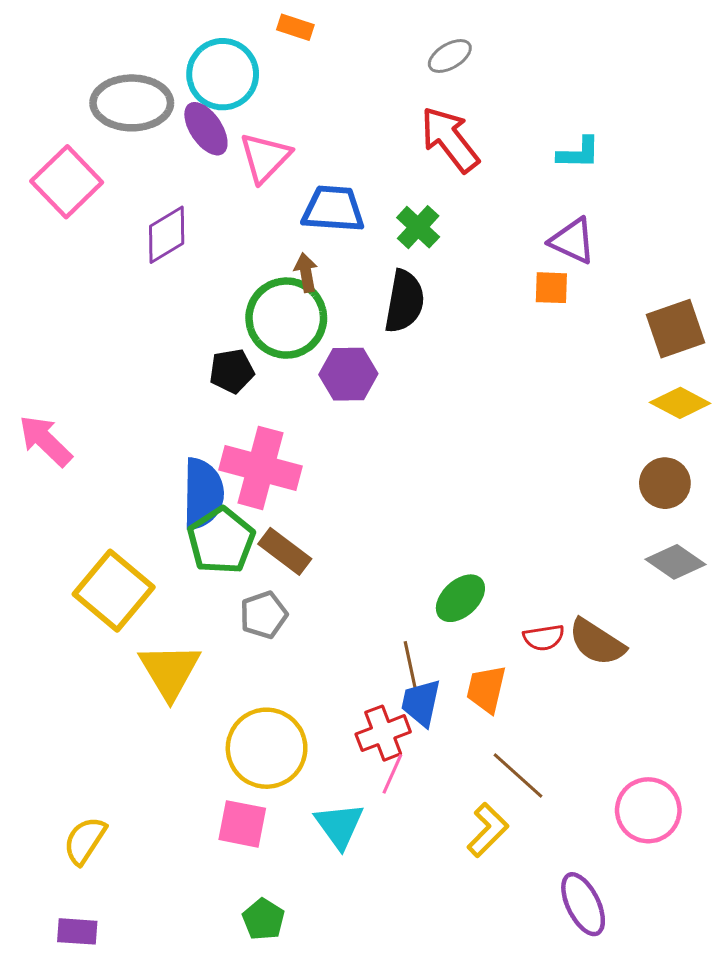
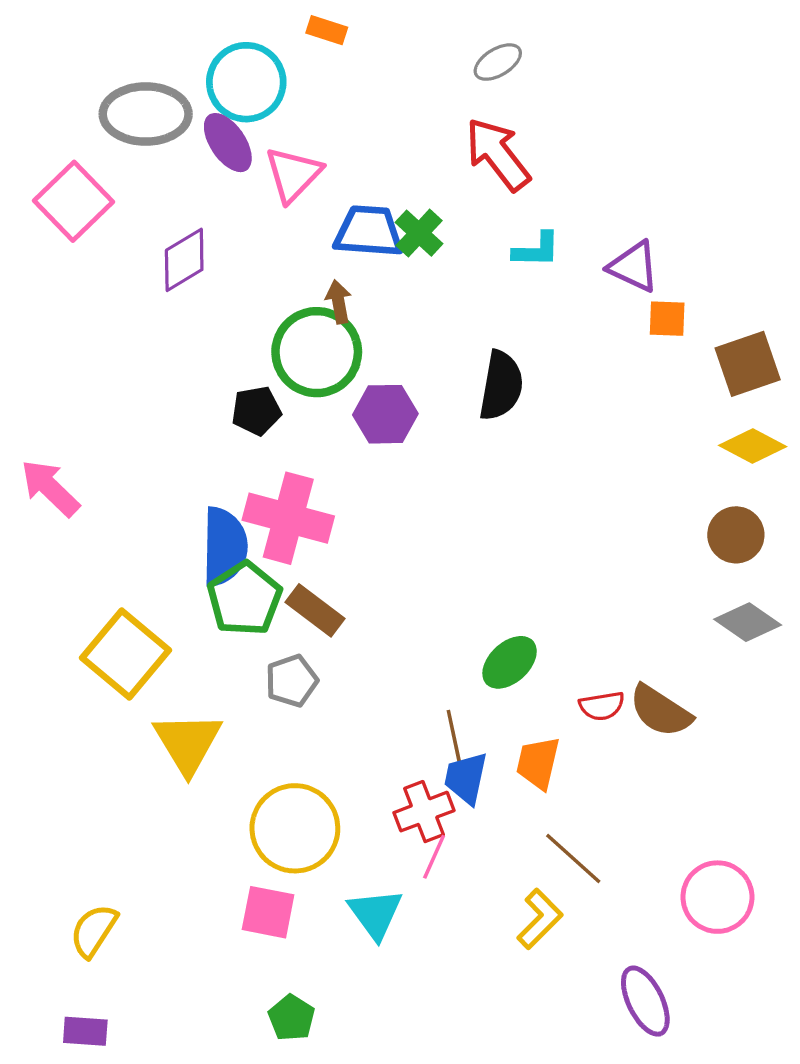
cyan L-shape: (579, 153) -> (536, 250), moved
green cross: (418, 227) -> (419, 233), moved
orange square: (551, 288) -> (667, 319), moved
black semicircle: (404, 301) -> (501, 386), moved

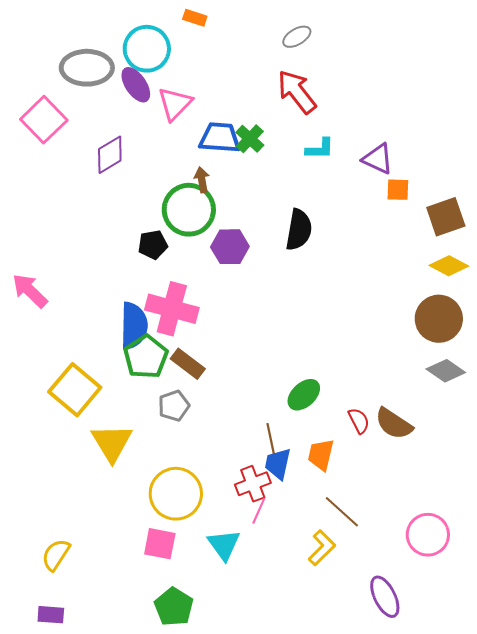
brown circle: (736, 535) -> (439, 319), size x1.4
red semicircle: (602, 706) -> (359, 421), turned -108
green pentagon: (292, 1018) -> (174, 607), size x1.4

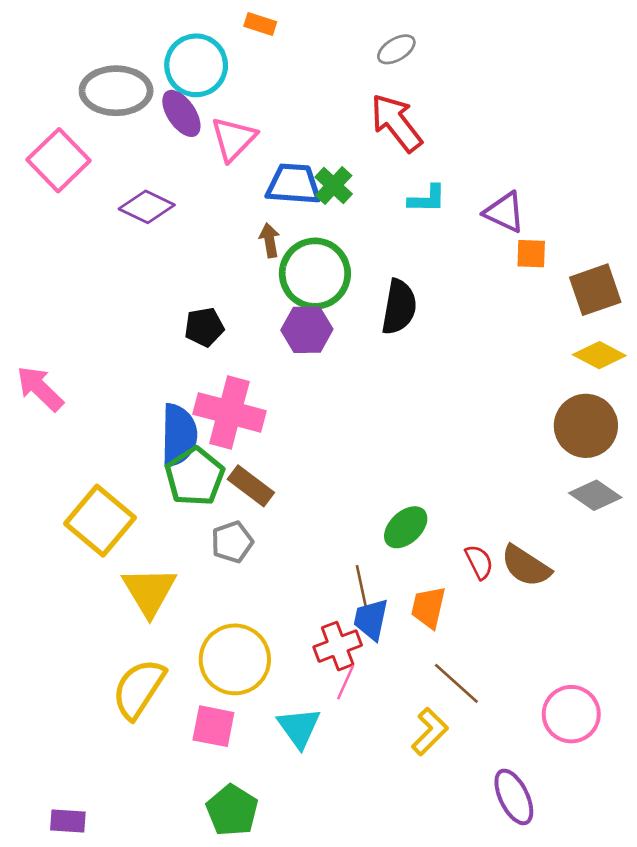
purple diamond: (110, 155) -> (147, 207), turned 57
green circle: (189, 210) -> (315, 274), moved
yellow semicircle: (56, 555) -> (139, 689), moved, size x1.4

